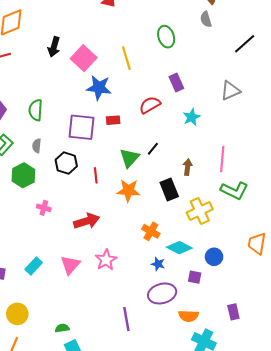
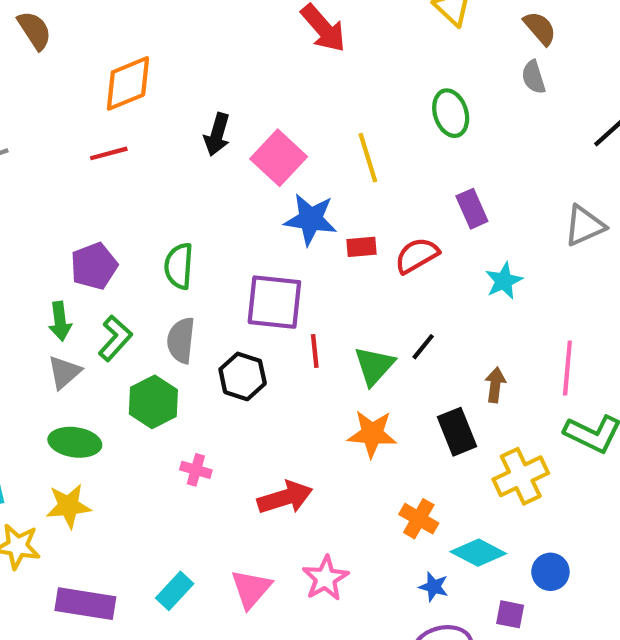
red rectangle: (113, 120) -> (361, 247), moved
gray semicircle: (37, 146) -> (181, 340), size x1.5
red line: (96, 175) -> (315, 351), moved

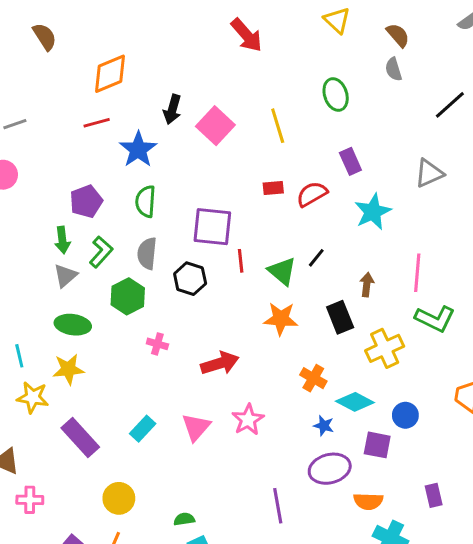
blue star: (311, 219) -> (138, 149), moved, turned 30
cyan star: (504, 281) -> (373, 212), size x1.4
green triangle: (374, 366) -> (282, 271), turned -32
purple rectangle: (85, 604) -> (80, 437), turned 39
purple square: (510, 614) -> (377, 445), size x1.4

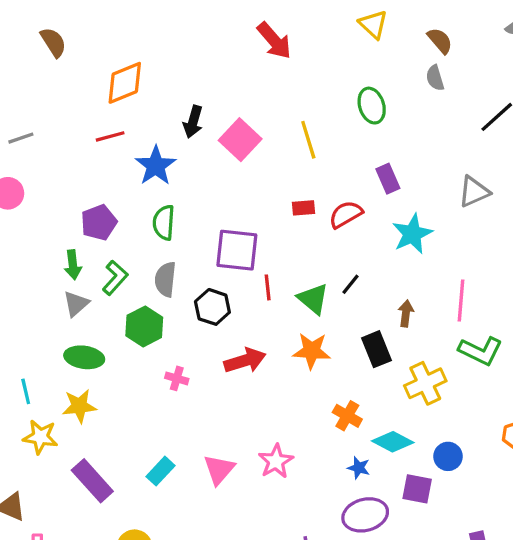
red arrow: (220, 363) -> (245, 361), moved

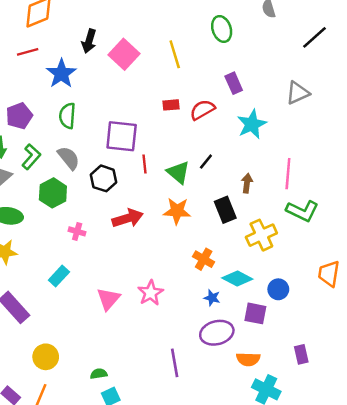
gray semicircle: (165, 279) -> (69, 158), turned 135
cyan rectangle: (161, 471) -> (59, 276), moved

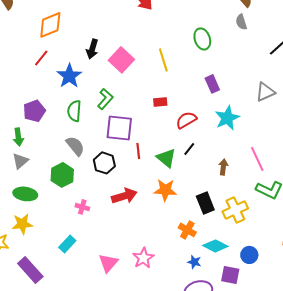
red line: (28, 52) -> (41, 58), turned -36
red semicircle: (202, 110) -> (186, 120), moved
green L-shape: (31, 157) -> (105, 99), moved
pink line: (288, 174) -> (257, 159), turned -30
black rectangle: (225, 210) -> (205, 203), moved

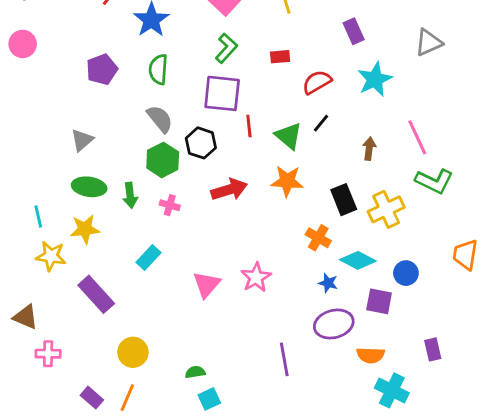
green L-shape: (105, 99) -> (226, 48), moved
green arrow: (18, 137) -> (130, 195), moved
green hexagon: (62, 175) -> (163, 160), moved

